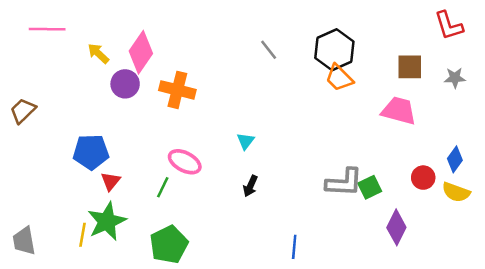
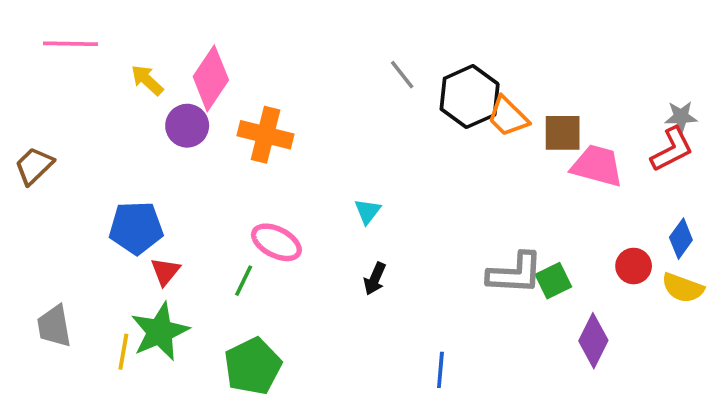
red L-shape: (449, 25) -> (672, 149), moved, turned -100
black hexagon: (334, 50) -> (470, 97), moved
brown square: (410, 67) -> (563, 133), moved
gray trapezoid: (24, 241) -> (54, 326), moved

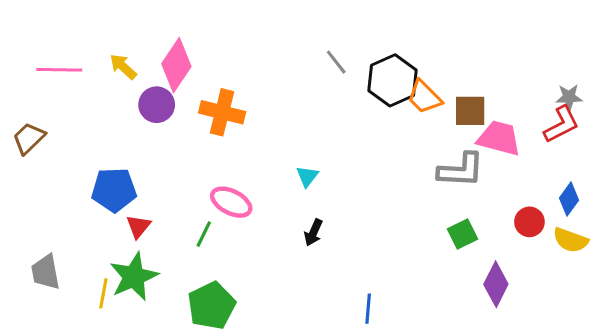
pink line: (71, 44) -> (59, 70), moved
gray L-shape: (515, 273) -> (461, 170), moved

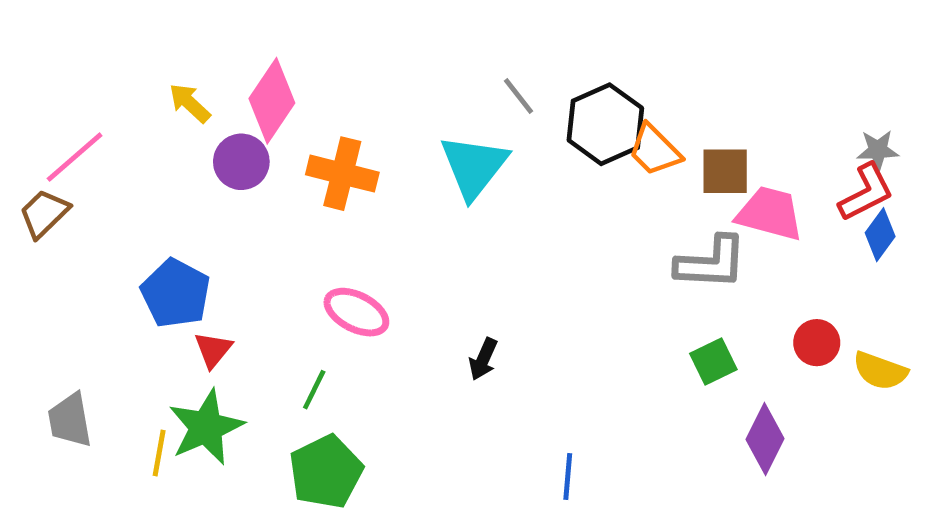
pink line: (59, 70) -> (75, 157), moved, turned -42
cyan triangle: (307, 176) -> (474, 166), moved, size x2.0
blue pentagon: (114, 190) -> (176, 293), turned 30
blue diamond: (569, 199) -> (880, 235), moved
green line: (204, 234) -> (314, 390), moved

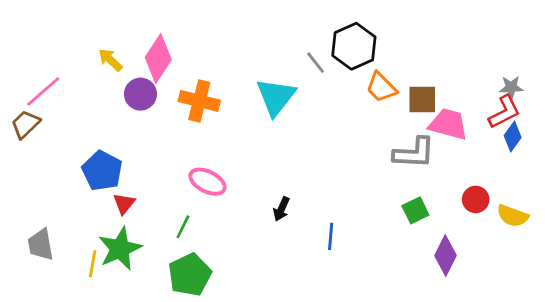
gray line: (518, 96) -> (316, 63), moved
black hexagon: (605, 124) -> (354, 46), moved
blue line: (568, 477) -> (331, 236), moved

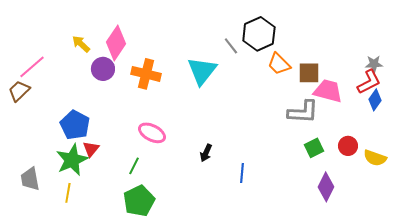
green square: (415, 210) -> (314, 148), moved
green star: (120, 249) -> (72, 160), moved

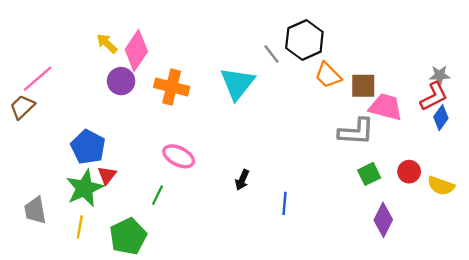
yellow arrow: (81, 44) -> (107, 43), moved
green pentagon: (139, 201) -> (128, 236), moved

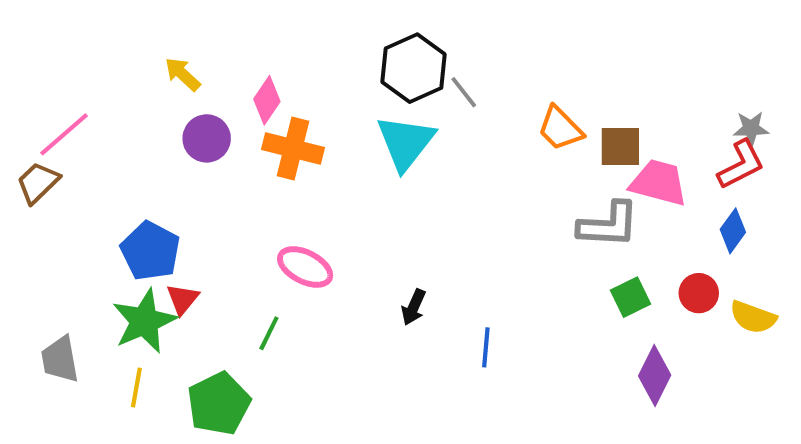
black hexagon: (304, 40) -> (414, 68), moved
pink diamond: (136, 51) -> (267, 100), moved, size x0.7
blue diamond: (441, 118) -> (733, 231), moved

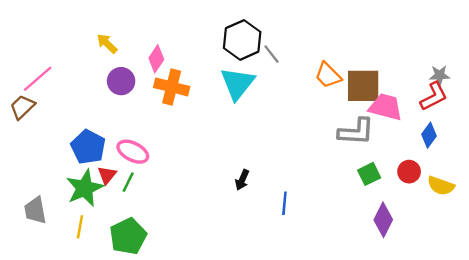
brown square: (620, 146) -> (363, 86), size x1.4
pink ellipse: (305, 267) -> (133, 152), moved
green line: (269, 333) -> (128, 182), moved

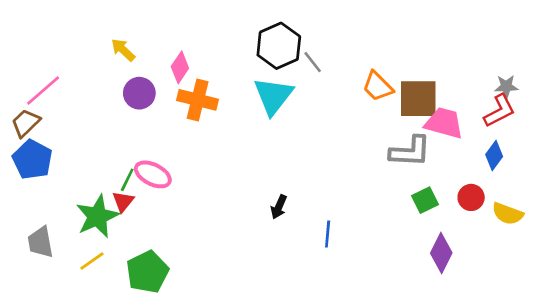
blue pentagon: (88, 147) -> (32, 160), moved
green line: (128, 182) -> (127, 180), moved
yellow line: (80, 227) -> (92, 261), turned 45

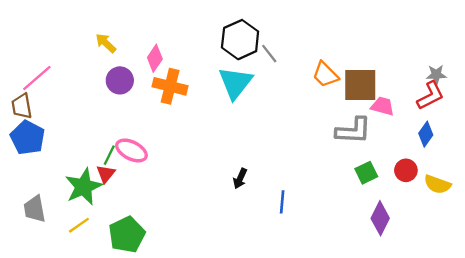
brown trapezoid: (26, 123) -> (22, 106), turned -56
pink trapezoid: (444, 123) -> (383, 106), size x0.7

